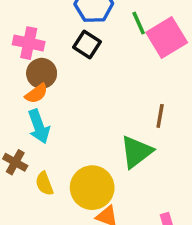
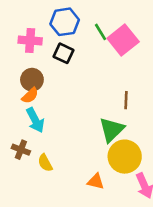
pink cross: (29, 43) -> (30, 40), moved
yellow circle: (92, 188) -> (125, 157), moved

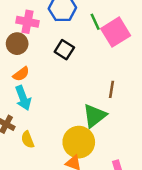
black square: (63, 53) -> (64, 50), moved
brown circle: (32, 80) -> (17, 44), moved
yellow circle: (125, 157) -> (79, 142), moved

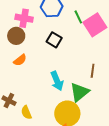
cyan arrow: (23, 98) -> (57, 81), moved

